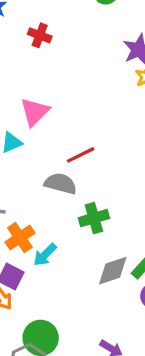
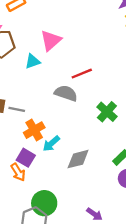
green cross: (94, 218) -> (107, 112), moved, turned -36
gray diamond: (113, 271) -> (78, 159), moved

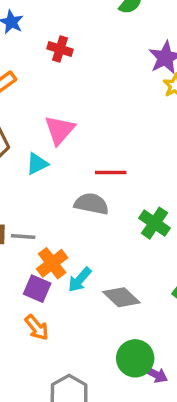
red line: (82, 74) -> (111, 172), turned 30
purple square: (26, 158) -> (37, 289), moved
gray diamond: (78, 159) -> (121, 297), turned 65
green circle: (44, 203) -> (135, 358), moved

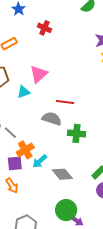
green cross: (155, 223) -> (76, 133), moved, turned -36
gray line: (23, 236) -> (10, 133), turned 32
purple square: (37, 289) -> (15, 163), turned -35

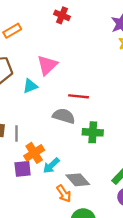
red cross: (44, 28) -> (62, 15), moved
gray line: (10, 133) -> (16, 133), turned 48
orange arrow: (12, 186) -> (64, 194), moved

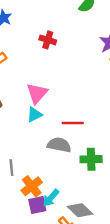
cyan triangle: (30, 86) -> (34, 115), moved
purple square: (23, 169) -> (37, 205), moved

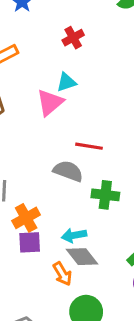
red cross: (48, 40) -> (73, 38), turned 35
cyan triangle: (34, 115) -> (66, 82), moved
cyan arrow: (51, 198) -> (74, 235), moved, turned 30

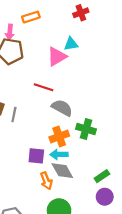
red line: (89, 146) -> (44, 87), moved
orange cross: (26, 218) -> (59, 137), moved
purple square: (30, 242) -> (36, 156), moved

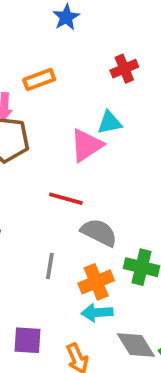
gray line: (14, 115) -> (50, 266), moved
purple square: (36, 156) -> (27, 340), moved
gray diamond: (62, 171) -> (136, 345), moved

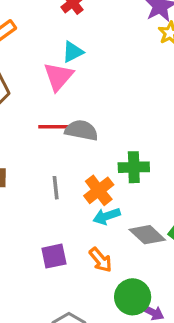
gray semicircle: (99, 232) -> (81, 130), moved

